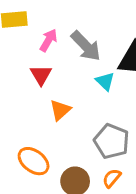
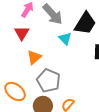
gray pentagon: (112, 141) -> (48, 81), moved

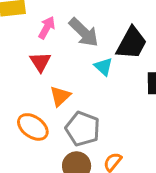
orange ellipse: (15, 91) -> (33, 127), moved

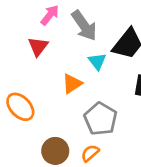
orange triangle: (60, 96) -> (72, 84), moved
gray pentagon: (83, 129) -> (101, 119), moved

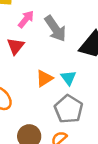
cyan triangle: (97, 61) -> (69, 78), moved

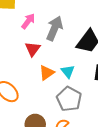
gray arrow: (55, 29) -> (54, 28), turned -120
red triangle: (15, 46) -> (33, 49), moved

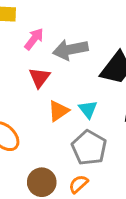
gray arrow: (54, 28) -> (70, 50), turned -125

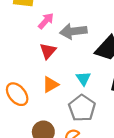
orange triangle: (58, 111) -> (50, 85), moved

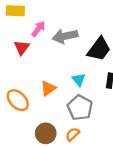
red triangle: (48, 51) -> (22, 48), moved

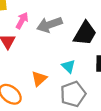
gray pentagon: (80, 108) -> (73, 94), turned 30

